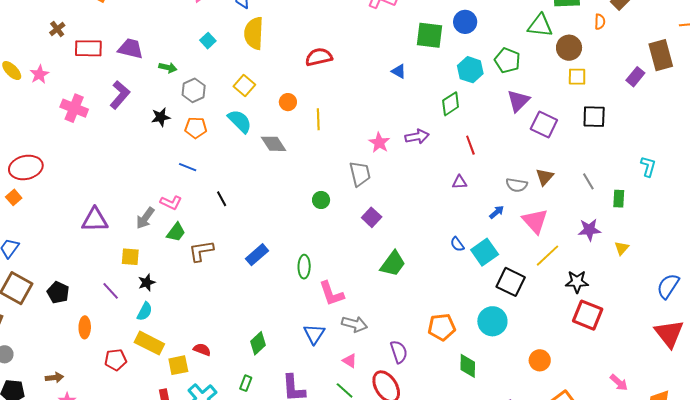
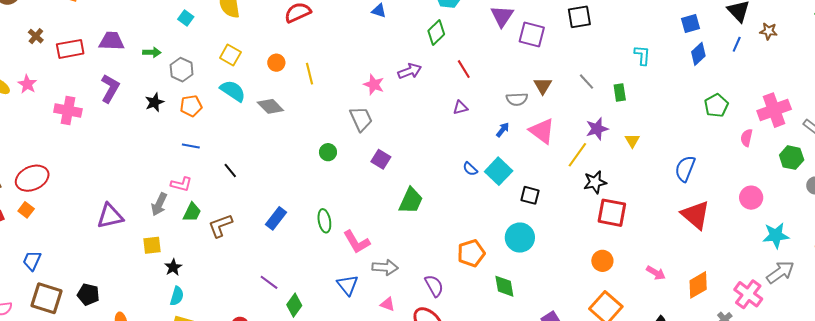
yellow line: (548, 256) -> (577, 155), moved
black square: (511, 282) -> (530, 195), size x0.7
purple line: (111, 291) -> (269, 282), moved
orange circle: (540, 360) -> (602, 261), moved

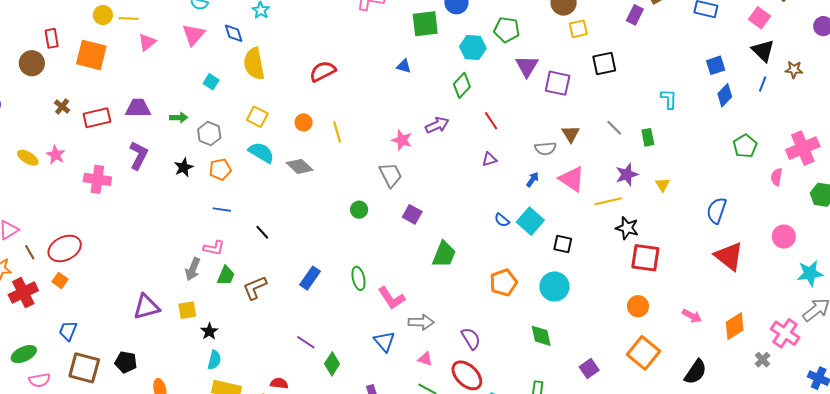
yellow line: (577, 155) -> (608, 201), turned 44
black star: (595, 182) -> (627, 228), turned 30
purple triangle: (110, 216) -> (146, 307), moved
orange pentagon: (471, 253) -> (503, 282), moved

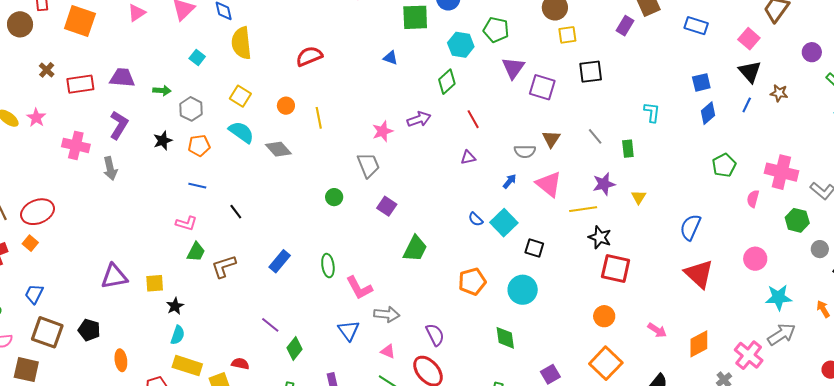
pink star: (402, 140) -> (383, 131), turned 30
pink cross: (803, 148) -> (781, 172), turned 32
gray arrow: (193, 269) -> (110, 169), moved, turned -40

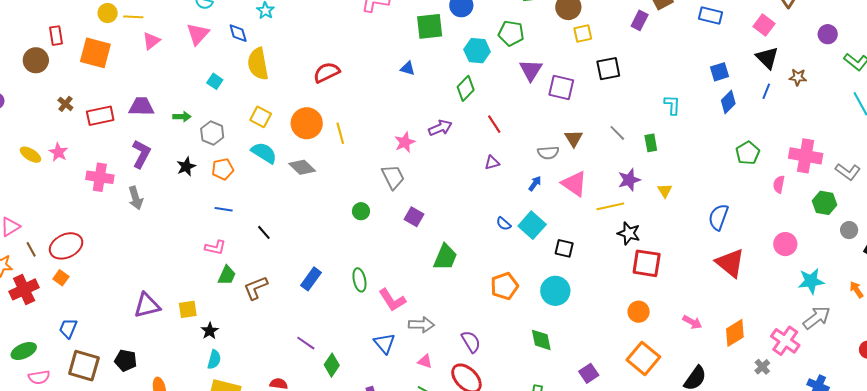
orange circle: (286, 106) -> (307, 123), size x1.8

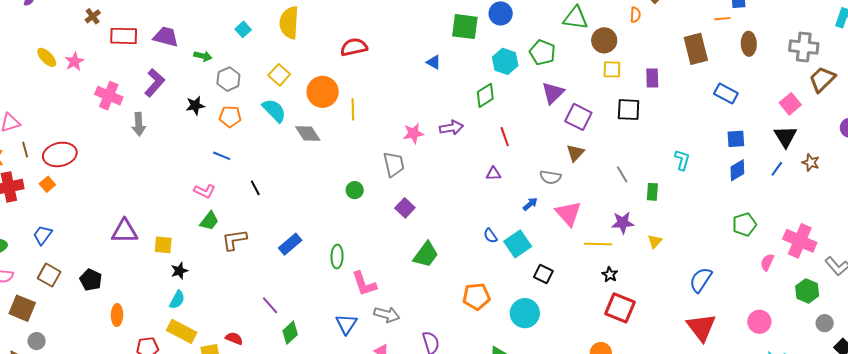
blue rectangle: (710, 16) -> (726, 94), moved
purple rectangle: (640, 20) -> (652, 78), moved, turned -42
brown triangle: (574, 138) -> (575, 153), moved
black star: (629, 233) -> (610, 275), size x0.7
brown square: (84, 366) -> (49, 275), size x0.7

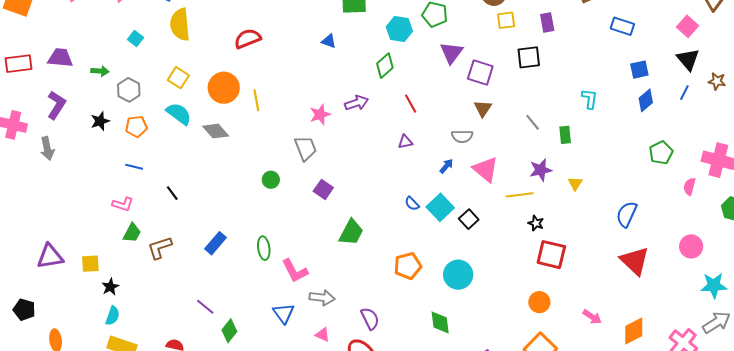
black square: (543, 274) -> (469, 219), moved, turned 30

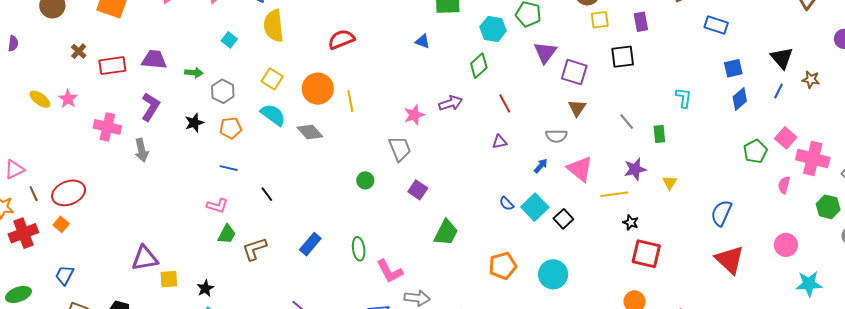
pink square: (688, 26) -> (786, 138), moved
yellow square: (90, 264) -> (169, 279), moved

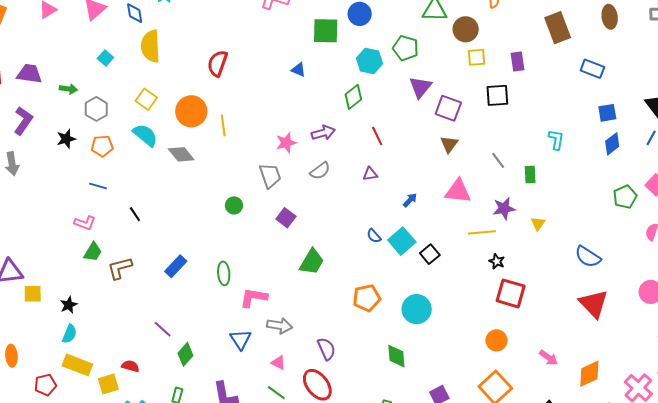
red semicircle: (341, 39) -> (217, 63), turned -52
gray semicircle: (556, 136) -> (320, 171), moved, turned -40
pink triangle: (580, 169) -> (458, 191), moved, turned -36
blue semicircle: (721, 213) -> (588, 257), turned -84
pink L-shape: (390, 271) -> (254, 298), turned 124

